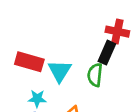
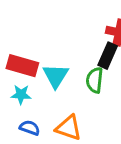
cyan star: (37, 99) -> (21, 95), moved

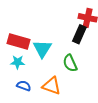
green semicircle: (95, 80) -> (70, 63), moved, turned -30

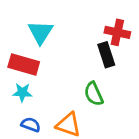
black rectangle: (79, 34) -> (106, 55), turned -42
cyan triangle: (42, 49) -> (40, 32), moved

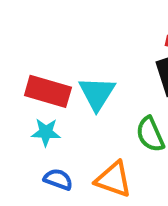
cyan triangle: (40, 32) -> (97, 93), moved

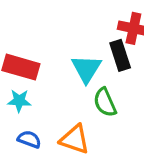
cyan triangle: (97, 93) -> (86, 69), moved

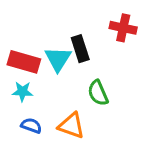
black rectangle: (120, 55) -> (80, 49), moved
cyan triangle: (86, 69) -> (58, 59), moved

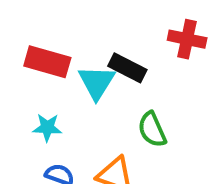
black rectangle: (80, 49) -> (127, 68), turned -45
red rectangle: (24, 62) -> (47, 62), moved

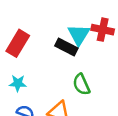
red rectangle: (47, 62) -> (18, 43), turned -75
cyan triangle: (97, 82) -> (79, 35), moved

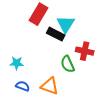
red cross: (103, 30) -> (85, 51), moved
red rectangle: (18, 43) -> (39, 14), moved

